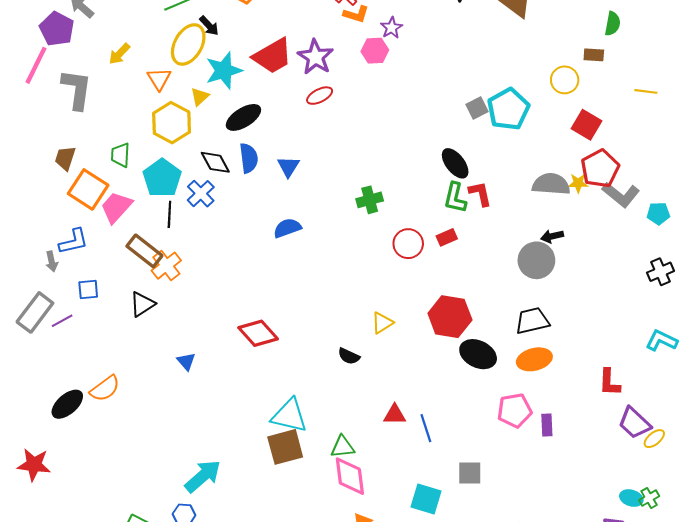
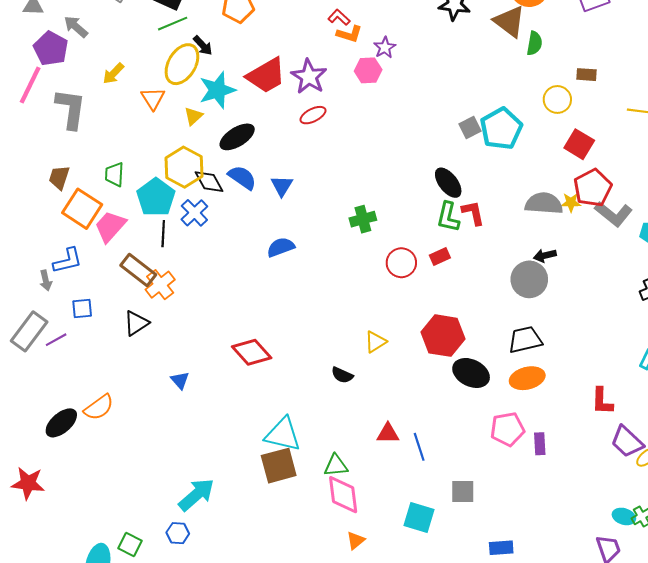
green semicircle: (613, 24) -> (534, 43), moved
yellow hexagon: (172, 123) -> (184, 167), moved
blue semicircle: (249, 158) -> (242, 177), turned -48

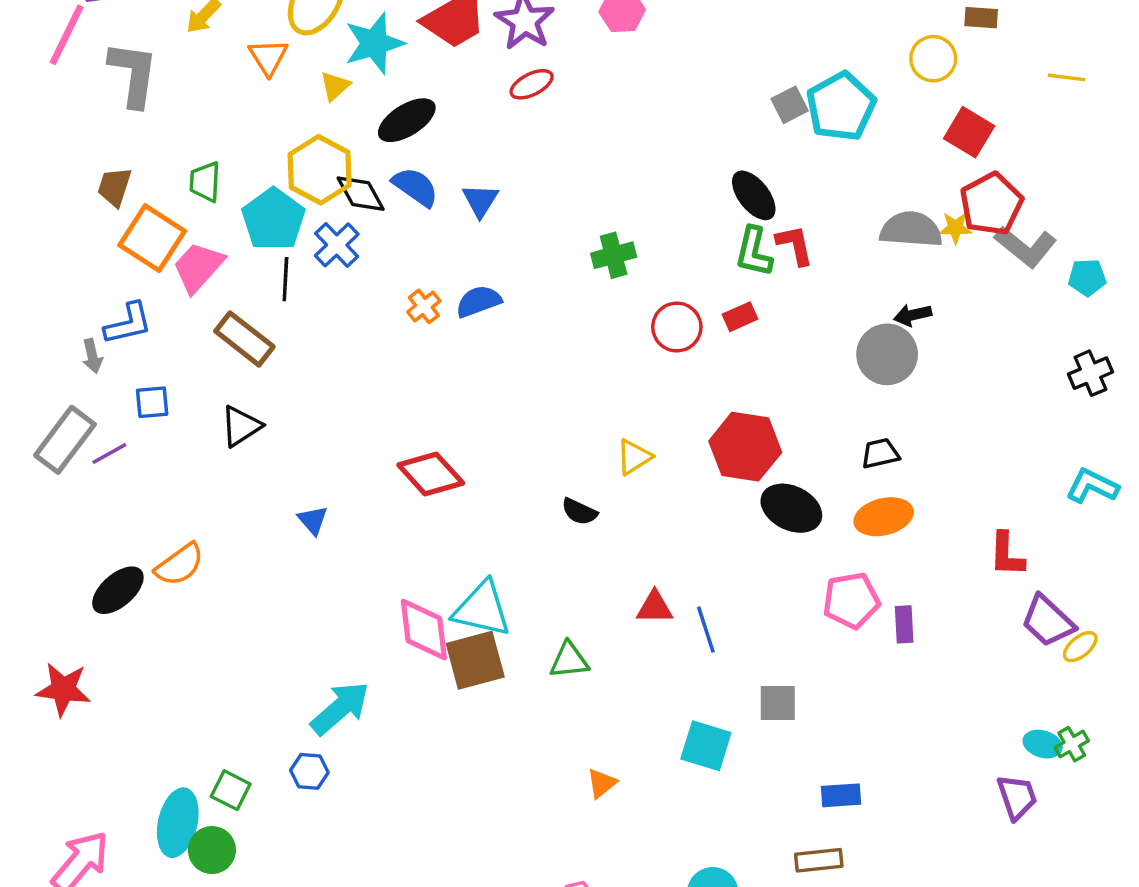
orange cross: (160, 285) -> (424, 306), moved, size x0.7
black trapezoid: (525, 340) -> (880, 453), size x0.7
pink diamond: (343, 495) -> (424, 630), moved

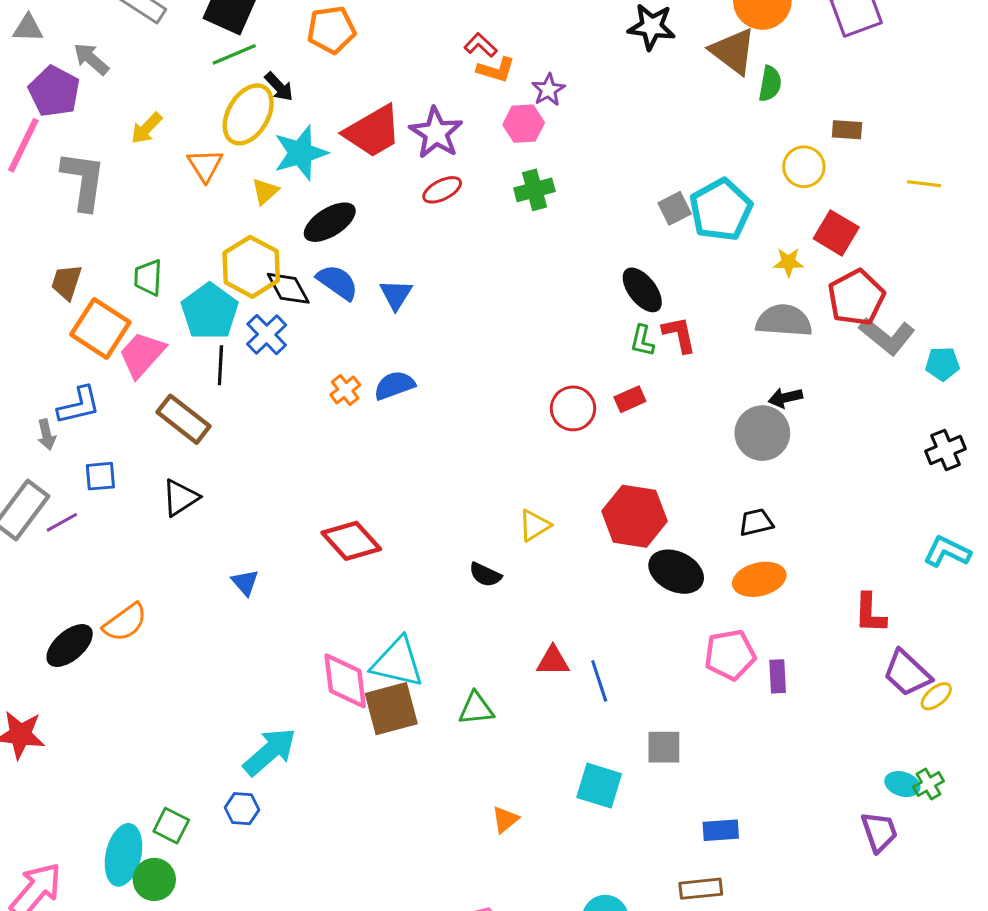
yellow star: (955, 228) -> (788, 262), moved
green L-shape: (754, 252) -> (642, 341), size x0.7
green cross: (614, 255) -> (534, 190), moved

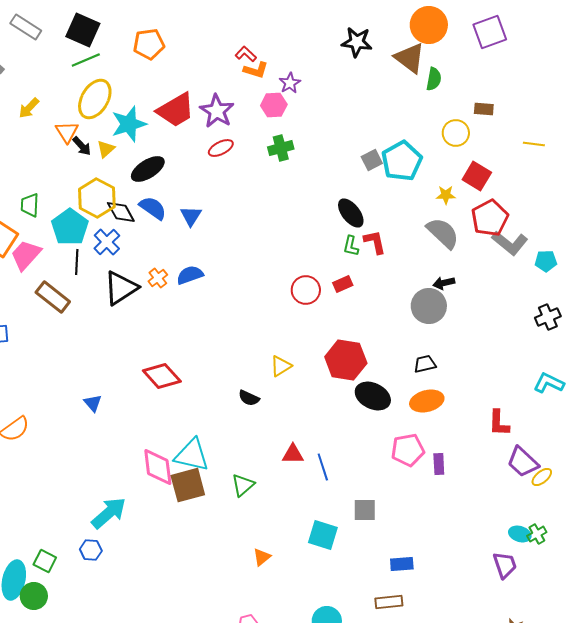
black arrow: (279, 87) -> (82, 146), moved
gray semicircle: (784, 321) -> (443, 233), turned 39
black triangle: (180, 498) -> (121, 288), moved, size x1.4
green triangle: (476, 709) -> (243, 485), turned -35

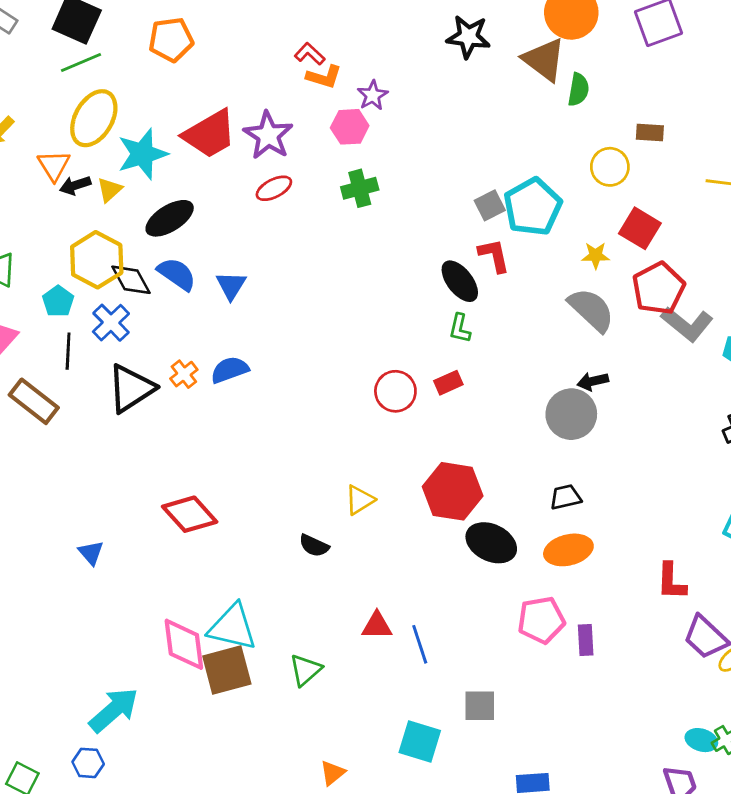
black arrow: (82, 146) -> (75, 185), turned 115
cyan pentagon: (70, 227) -> (58, 301), size x0.6
red L-shape: (375, 242) -> (494, 255), moved

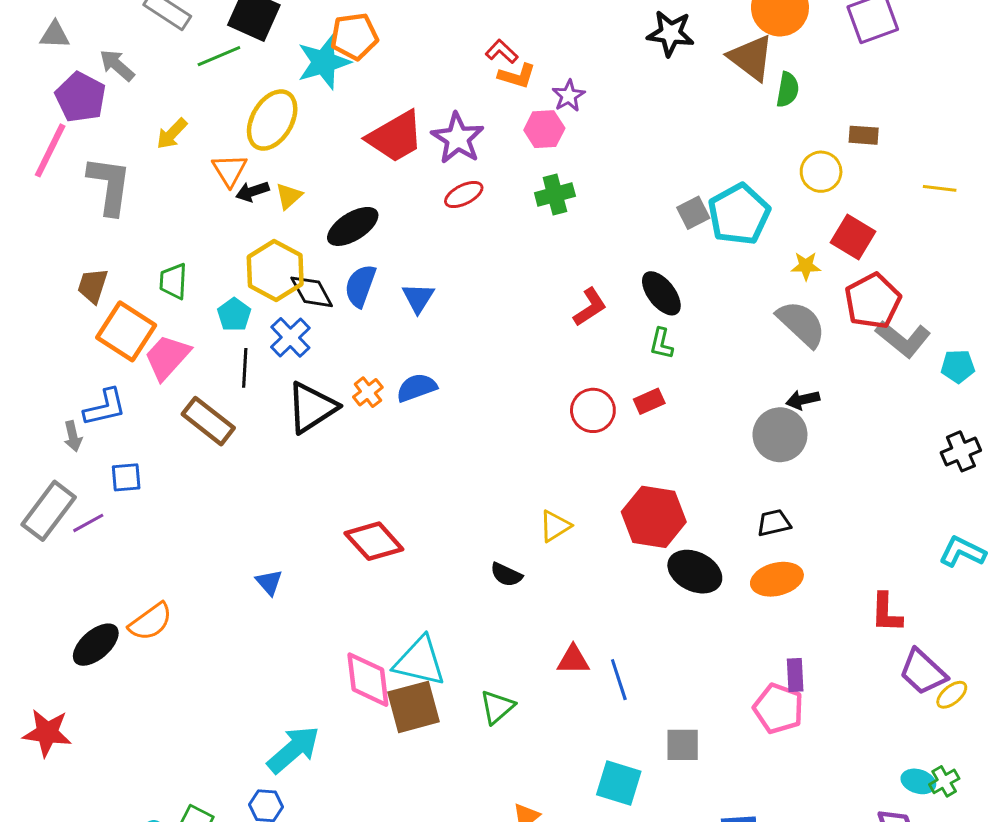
green line: (81, 62) -> (219, 56), moved
cyan star: (142, 154) -> (324, 62), moved
red L-shape: (494, 255) -> (590, 307), moved, turned 69
blue semicircle: (177, 274) -> (360, 286), turned -105
pink pentagon: (541, 620) -> (778, 708), moved, turned 30

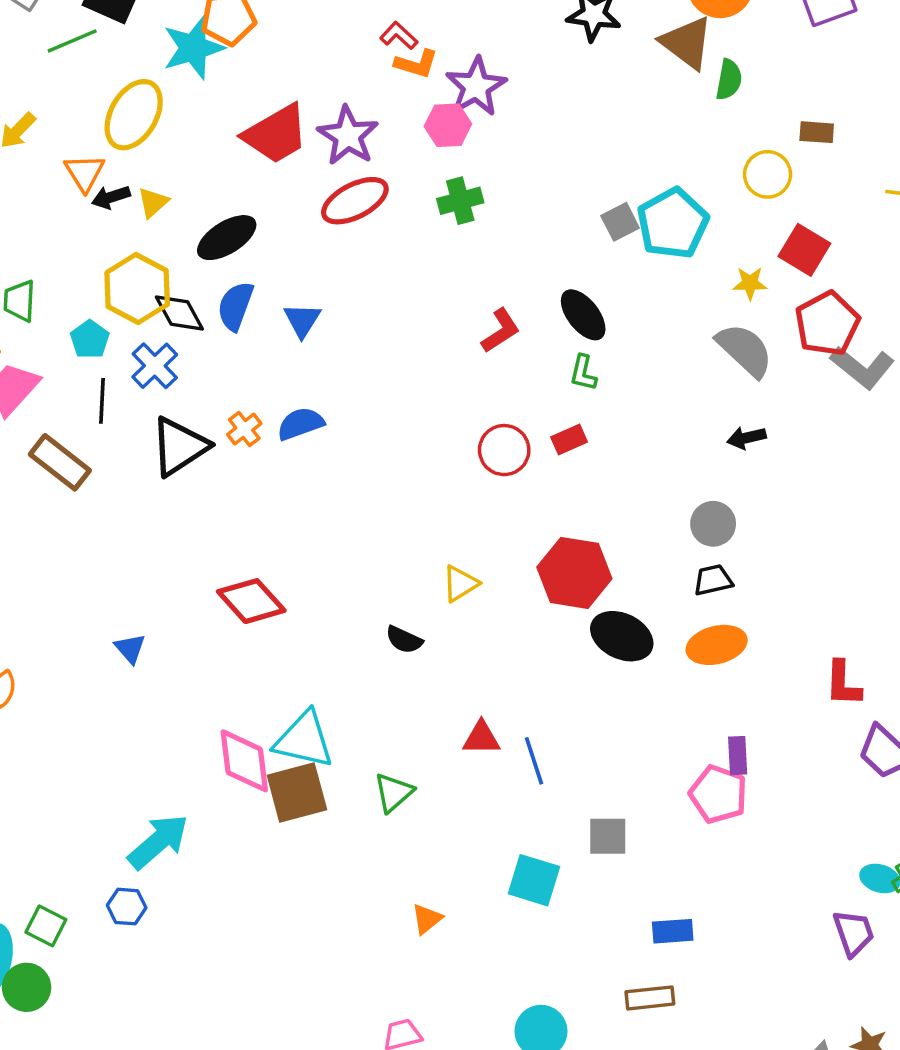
purple star: (569, 96) -> (476, 87), size x1.6
red ellipse: (464, 195) -> (355, 201), size x1.5
gray circle: (780, 435) -> (713, 524), moved, size x0.7

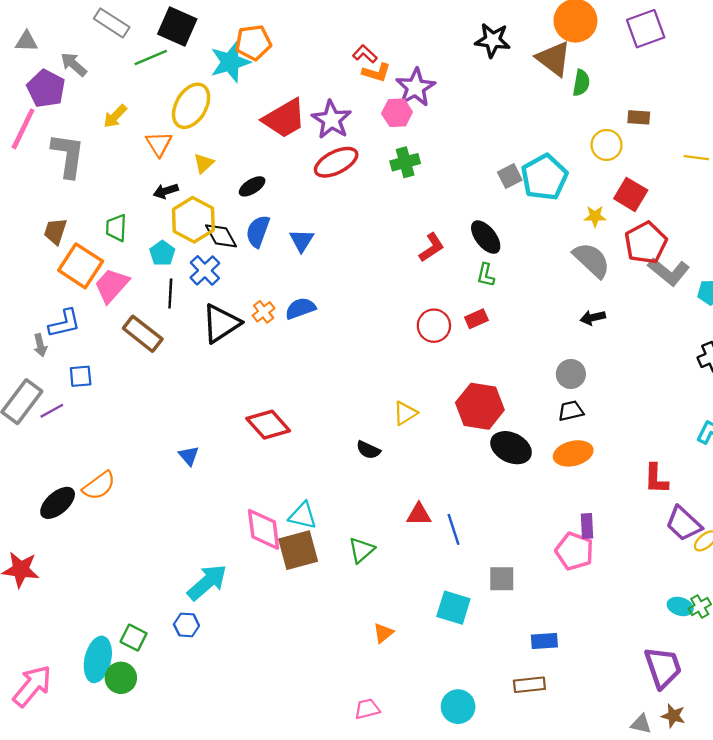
black arrow: (111, 197) -> (166, 191), moved
black ellipse: (227, 238) -> (252, 186), size x0.7
cyan triangle: (304, 740) -> (303, 516), size x0.7
purple trapezoid: (854, 933) -> (663, 667), moved, size x1.4

